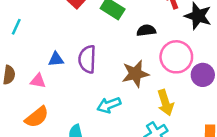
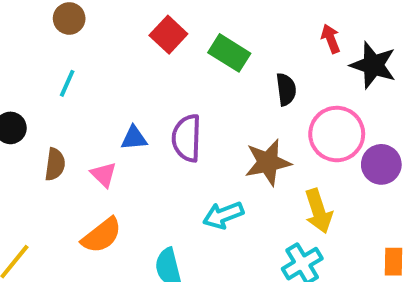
black semicircle: (146, 30) -> (286, 89), turned 90
pink triangle: (38, 81) -> (104, 175), turned 35

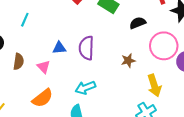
black semicircle: (286, 89) -> (138, 23), turned -105
brown star: (268, 162) -> (128, 60), size x0.6
cyan arrow: (223, 215) -> (85, 88), moved

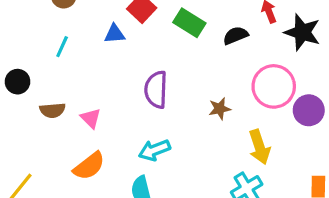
black semicircle: (138, 23) -> (236, 35), moved
blue triangle: (59, 48) -> (115, 34), moved
brown semicircle: (19, 62) -> (53, 110), turned 77

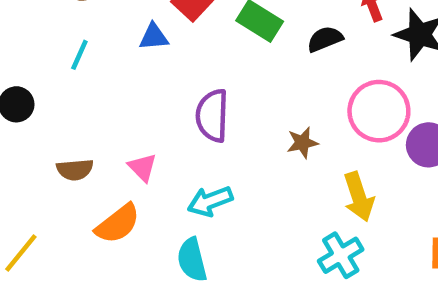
brown semicircle: (53, 110) -> (75, 170), moved
pink triangle: (91, 118) -> (142, 167), moved

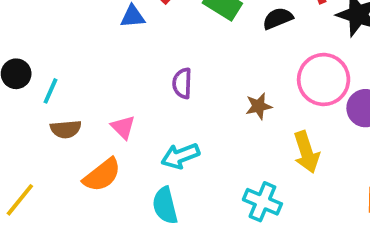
cyan line: (79, 55) -> (50, 91), moved
purple semicircle: (212, 116) -> (182, 83), size x0.7
cyan cross: (341, 255) -> (262, 202), moved, turned -36

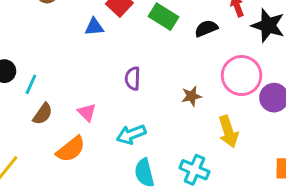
brown semicircle: (66, 129) -> (43, 114), turned -50
cyan semicircle: (165, 206) -> (144, 173), moved

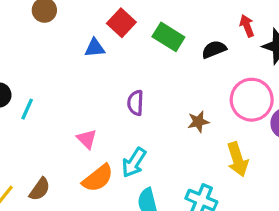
brown semicircle: (43, 114) -> (40, 189), moved
cyan arrow: (131, 134) -> (134, 162), turned -36
orange semicircle: (71, 149) -> (98, 178), moved

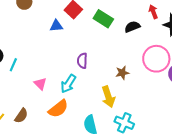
pink triangle: (87, 139) -> (40, 84), moved
yellow arrow: (238, 159) -> (108, 97), moved
cyan arrow: (134, 162) -> (68, 84), moved

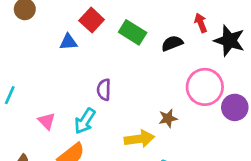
brown star: (122, 73) -> (168, 118), moved
yellow arrow: (108, 97) -> (139, 139), turned -80

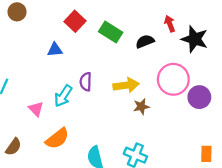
blue triangle: (68, 42) -> (55, 50), moved
cyan arrow: (85, 121) -> (63, 96), moved
yellow arrow: (139, 139) -> (126, 85), moved

